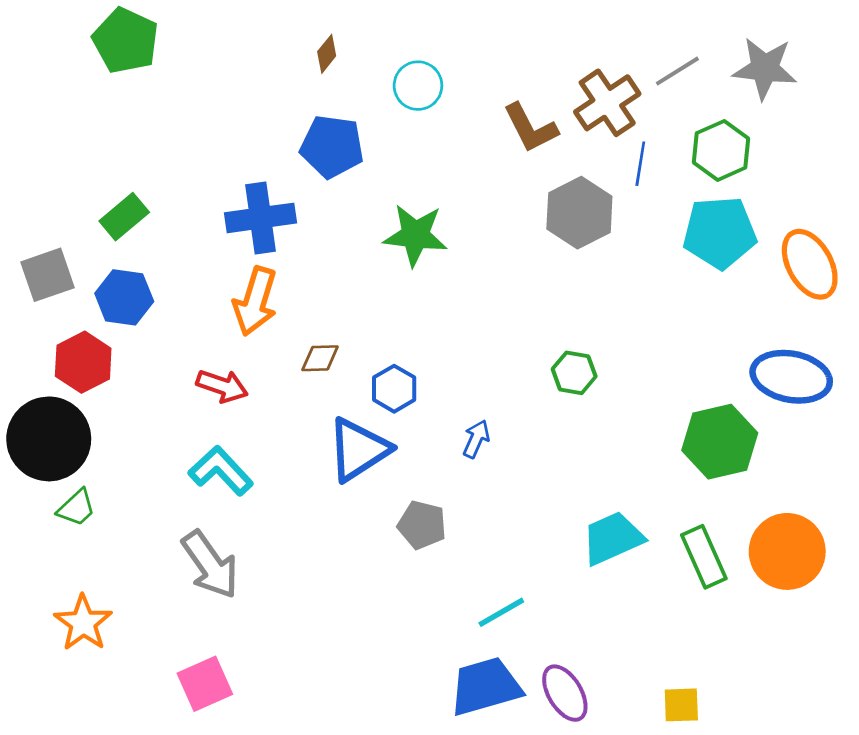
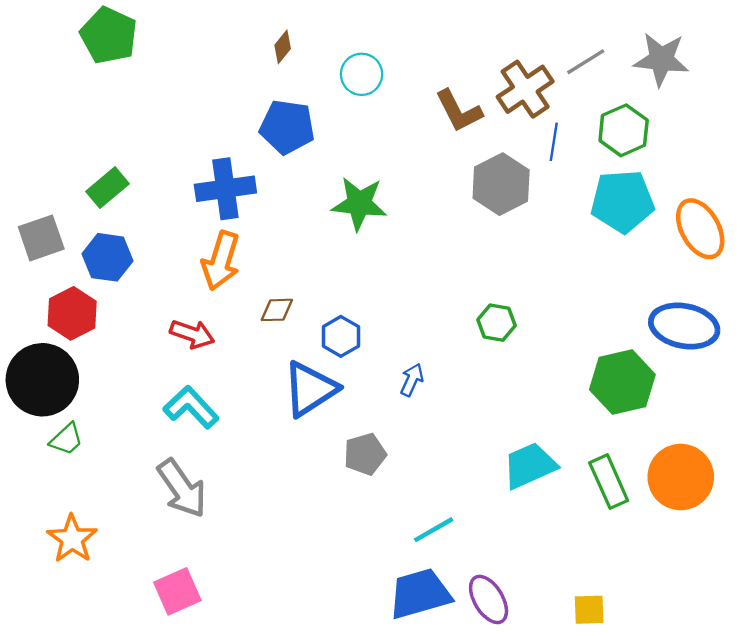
gray pentagon: (422, 525) -> (365, 454), turned -30

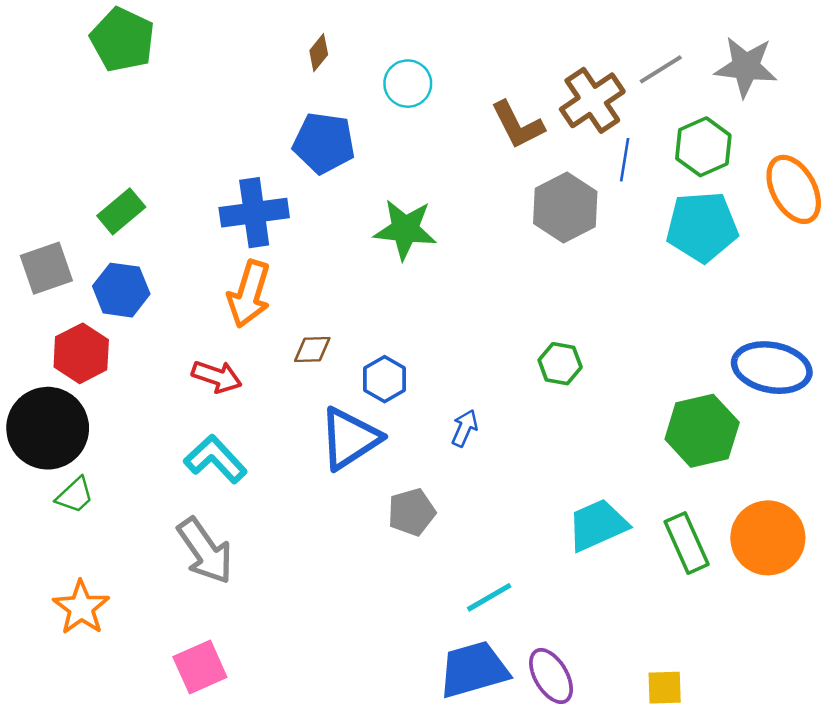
orange ellipse: (700, 229) -> (794, 189), moved

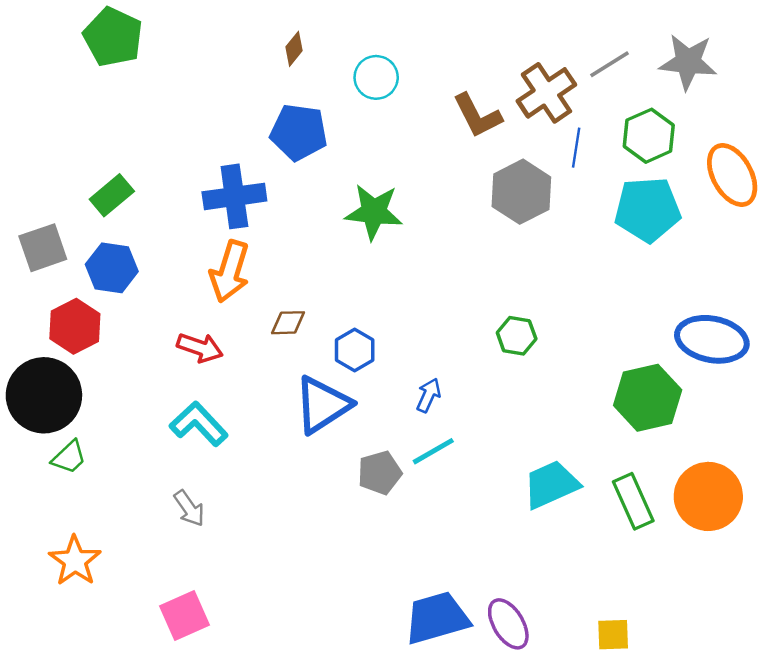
gray arrow: (205, 551) -> (189, 508), size x0.6
cyan line: (489, 597) -> (433, 451), moved

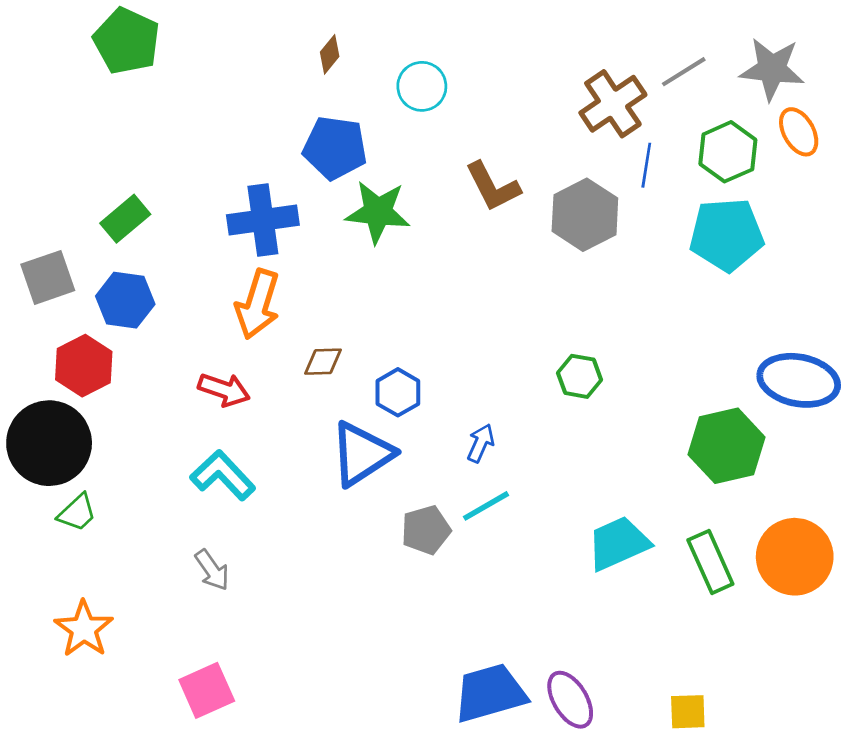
brown L-shape: (477, 115) -> (493, 187), moved
orange ellipse: (732, 175) -> (799, 132), moved, size x0.7
green star: (374, 212) -> (378, 212), moved

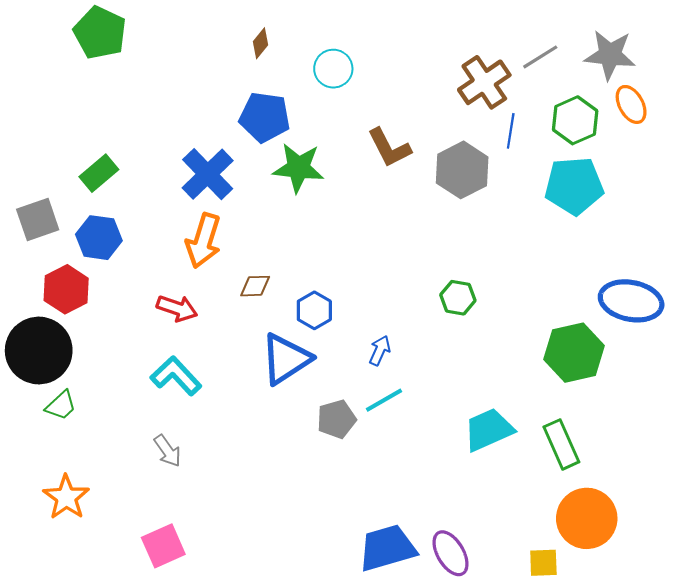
blue cross: (263, 220) -> (208, 174), turned -36
orange circle: (795, 557) -> (587, 518), moved

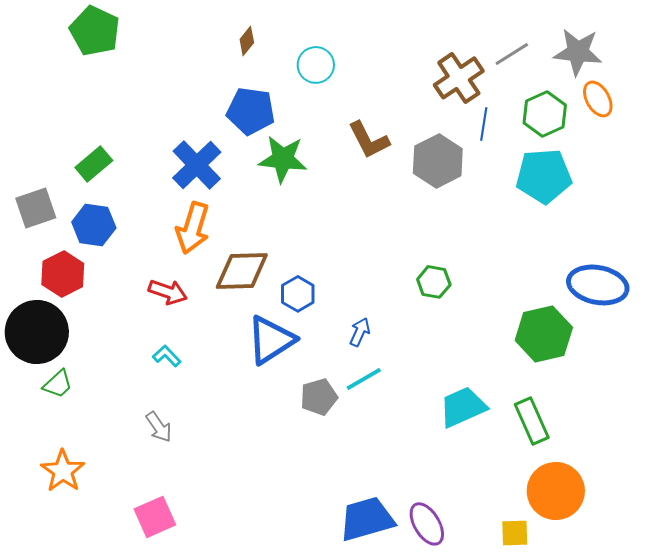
brown diamond: (255, 286) -> (242, 271), size x1.8
cyan L-shape: (176, 376) -> (167, 356), size x0.6

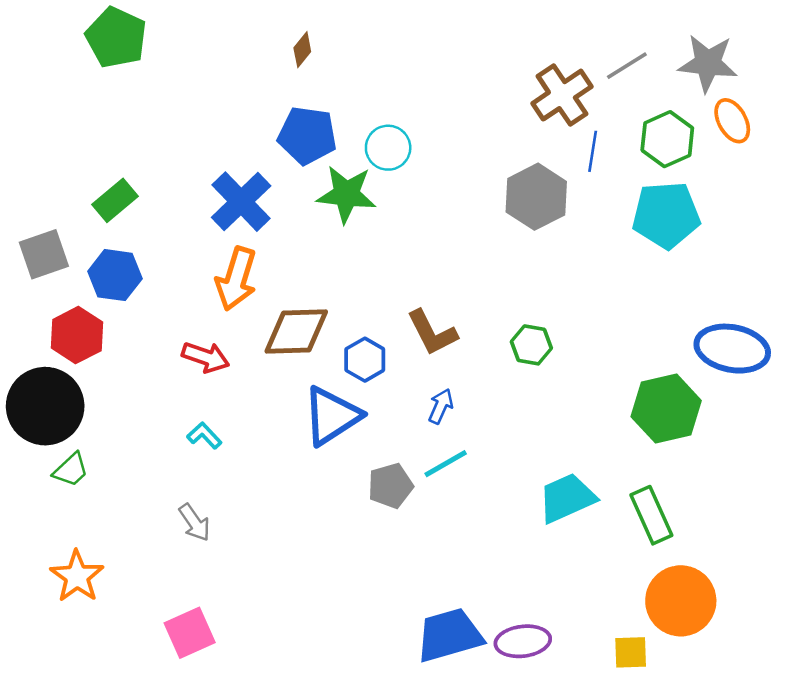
cyan circle: (316, 65) -> (388, 148), moved
brown L-shape: (369, 140) -> (432, 333), moved
purple ellipse: (427, 524) -> (523, 641), turned -66

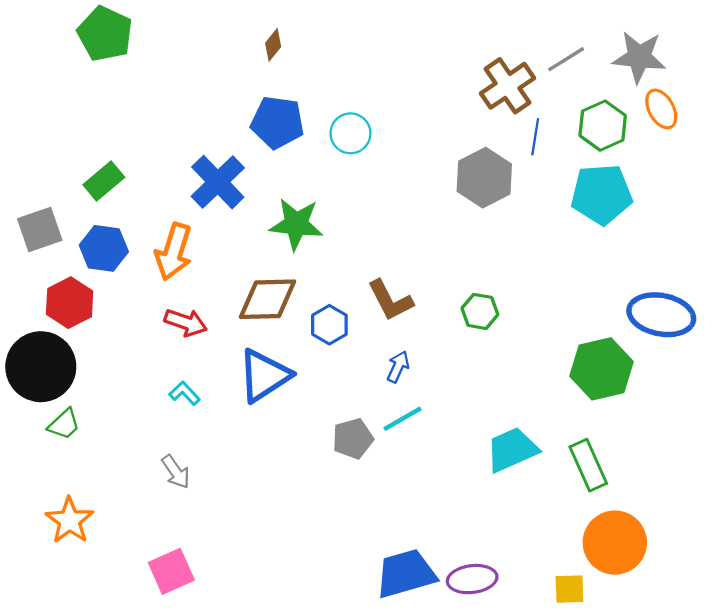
green star: (346, 194) -> (296, 224), moved
orange arrow: (236, 279) -> (174, 252), moved
blue triangle: (332, 416) -> (264, 376), moved

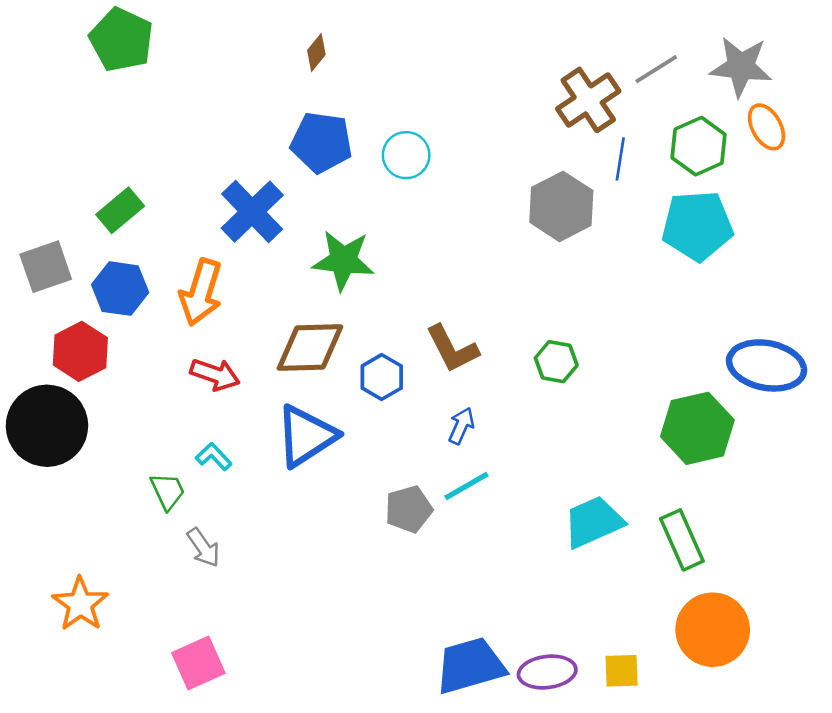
green trapezoid: (64, 424) -> (168, 491), moved, turned -72
yellow square: (569, 589) -> (622, 671), moved

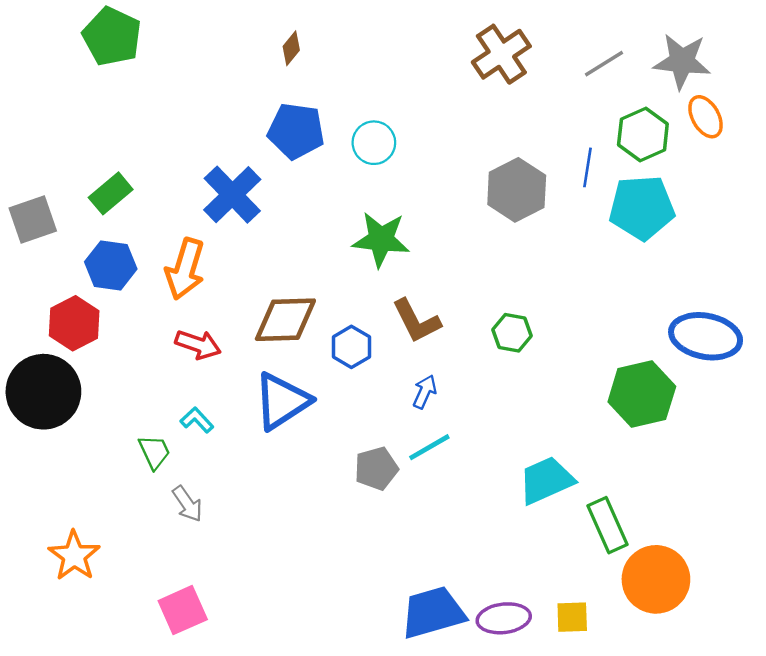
brown cross: (588, 100) -> (501, 54), moved
blue line: (620, 159) -> (588, 167), moved
green star: (343, 260) -> (381, 239), moved
gray square: (46, 267) -> (33, 219), moved
green rectangle: (682, 540) -> (608, 525), moved

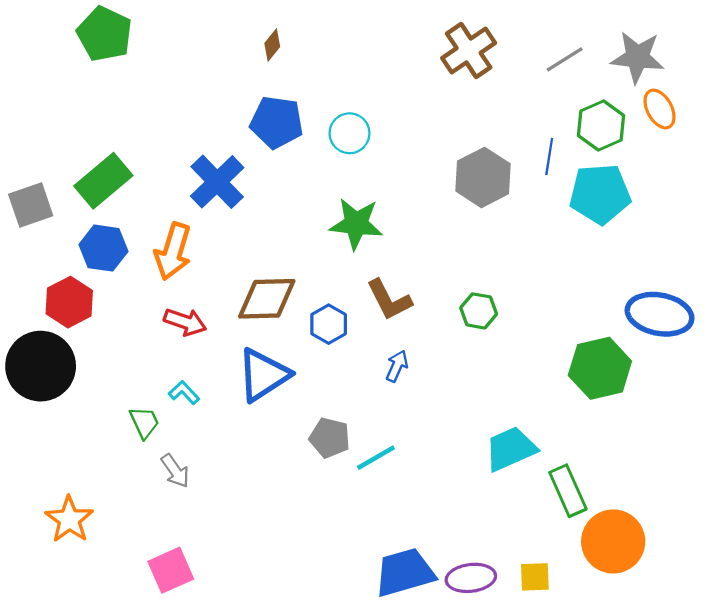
green rectangle: (111, 193) -> (103, 181), size x1.4
cyan line: (429, 447) -> (376, 458), moved
gray pentagon: (376, 468) -> (330, 438), moved, turned 30

